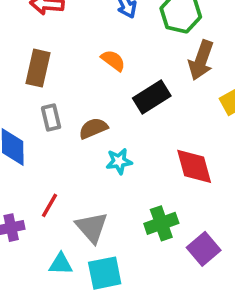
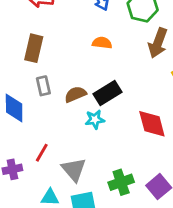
orange semicircle: (113, 60) -> (102, 43), moved, turned -30
black rectangle: (152, 97) -> (107, 93), moved
green cross: (161, 223) -> (121, 182), moved

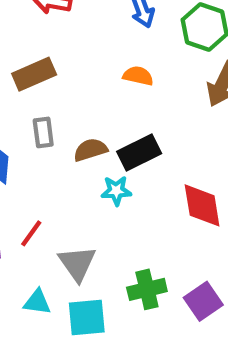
brown rectangle: (34, 48) -> (34, 74), turned 48

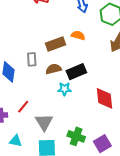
brown rectangle: (34, 74) -> (55, 44), moved
green cross: (147, 289) -> (76, 136), turned 30
cyan triangle: (37, 302) -> (16, 141), moved

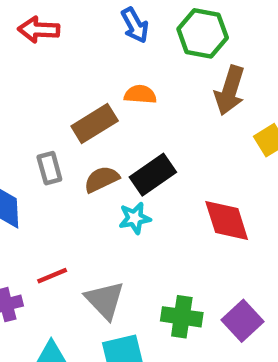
red line: (23, 107) -> (52, 276), turned 40

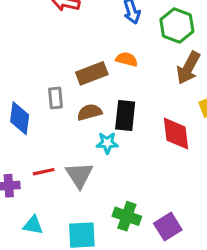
black rectangle: (153, 175) -> (125, 116), turned -60
red diamond: (227, 221) -> (176, 134), moved
gray triangle: (105, 300) -> (79, 175), moved

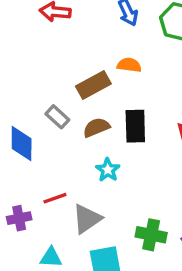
gray rectangle: (55, 98) -> (57, 117), turned -35
cyan star: (107, 143) -> (108, 170), moved, turned -30
gray triangle: (79, 175) -> (87, 219), moved, turned 36

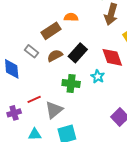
black rectangle: (135, 126) -> (78, 53), turned 48
cyan star: (108, 170) -> (98, 76), moved
green cross: (151, 235) -> (71, 84), moved

